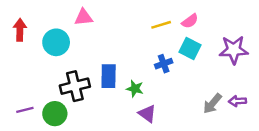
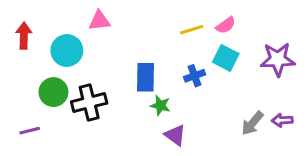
blue rectangle: (109, 76) -> (146, 77), moved
green circle: (55, 114) -> (53, 92), moved

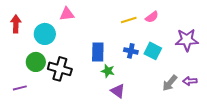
cyan square: (226, 58) -> (153, 51), moved
blue cross: (195, 76) -> (131, 51), turned 32
black cross: (89, 102) -> (60, 69), turned 30

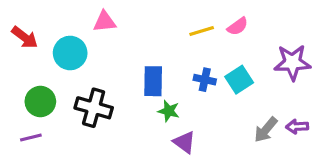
red arrow: (16, 24) -> (25, 37), turned 126
cyan square: (153, 51) -> (239, 80), turned 30
green circle: (36, 62) -> (40, 102), moved

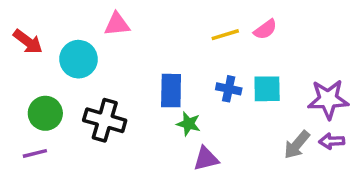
purple star: (292, 62) -> (328, 99), moved
cyan square: (239, 80) -> (267, 89), turned 32
purple triangle: (184, 142) -> (206, 159), turned -50

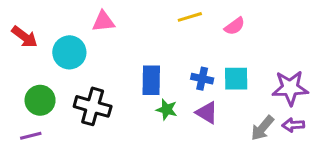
yellow line: (225, 35) -> (190, 17), moved
purple triangle: (206, 159) -> (207, 113), moved, turned 45

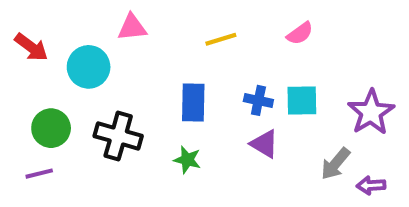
yellow line: (190, 17) -> (221, 39), moved
purple star: (290, 88) -> (371, 112), turned -30
green star: (167, 110) -> (187, 160), moved
purple arrow: (293, 125) -> (371, 185), moved

